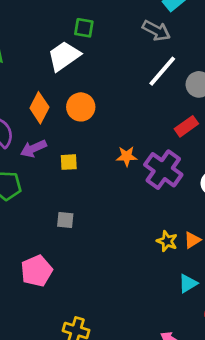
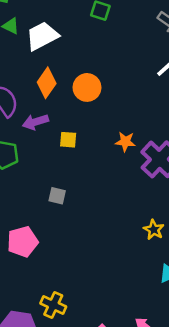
white trapezoid: (64, 56) -> (42, 36), moved

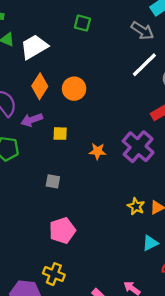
orange star: (125, 142) -> (98, 151), moved
pink pentagon: (23, 242) -> (62, 231), moved

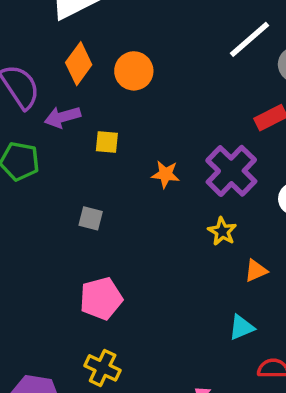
yellow star: (136, 206) -> (222, 231), moved
yellow cross: (54, 274) -> (103, 368), moved

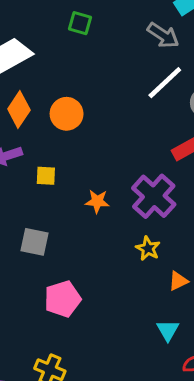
gray square: (91, 218) -> (35, 242), size x1.4
pink pentagon: (101, 299) -> (63, 299), moved
cyan triangle: (241, 327) -> (168, 330), turned -35

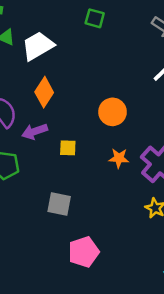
orange circle: (67, 114) -> (113, 112), moved
orange star: (97, 201) -> (119, 158), moved

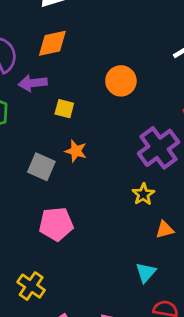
orange diamond: (44, 92) -> (52, 43), turned 32
orange star: (119, 158) -> (76, 151), moved

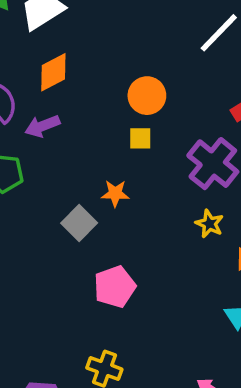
yellow square: (64, 109) -> (140, 138), moved
gray square: (41, 167) -> (79, 223), turned 36

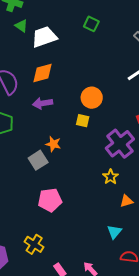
purple arrow: (42, 126) -> (43, 103), moved
orange star: (115, 193) -> (53, 144), moved

